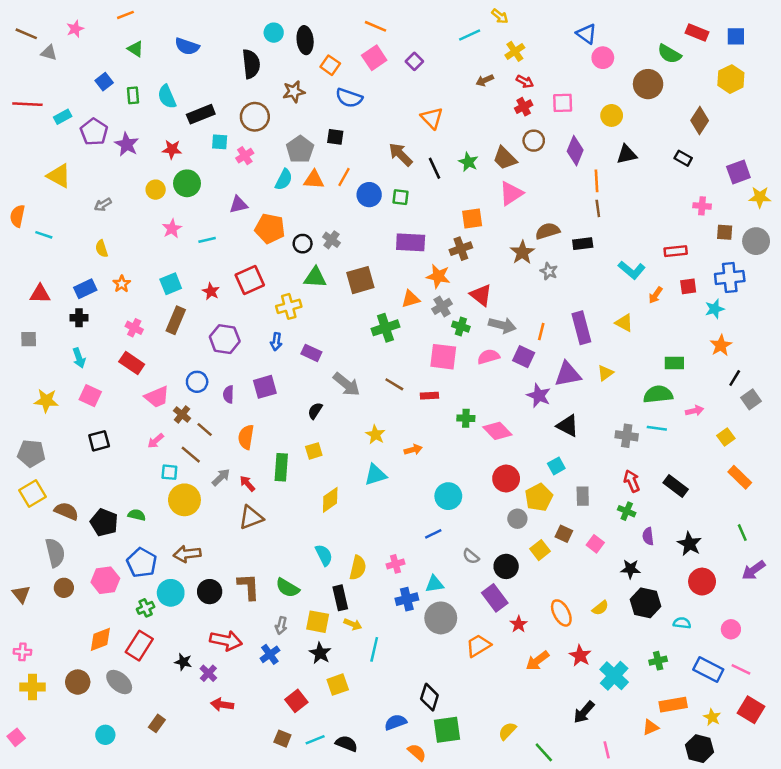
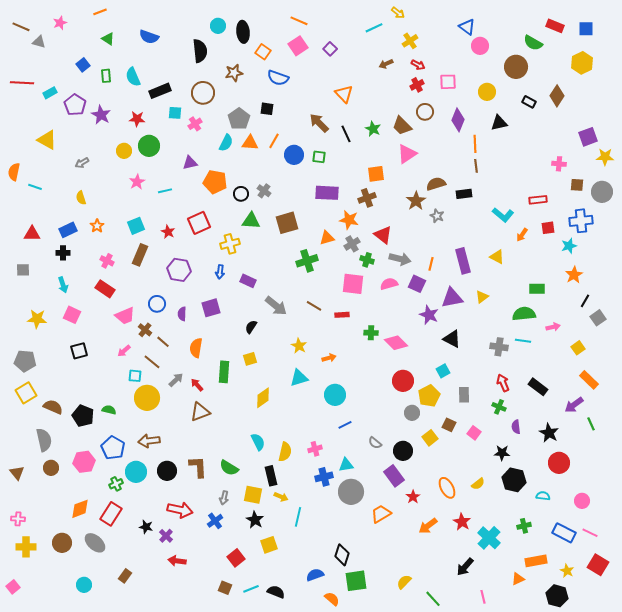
black rectangle: (683, 158) -> (529, 102), moved
cyan circle: (448, 496) -> (335, 395), moved
purple arrow: (754, 570) -> (574, 405), moved

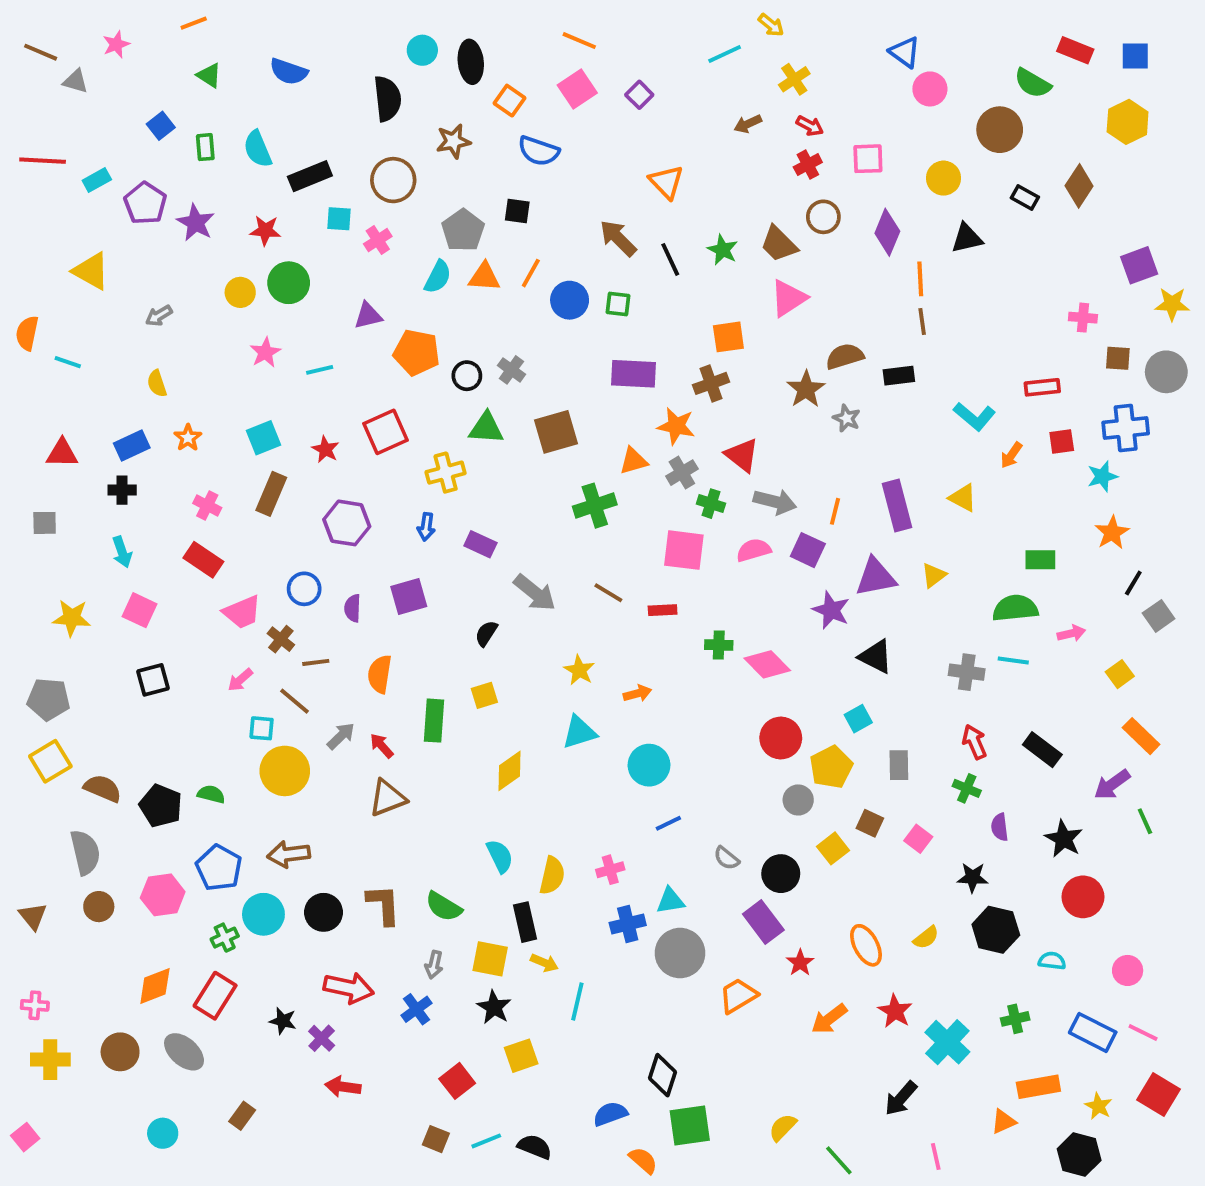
brown line: (163, 342) -> (316, 662), turned -48

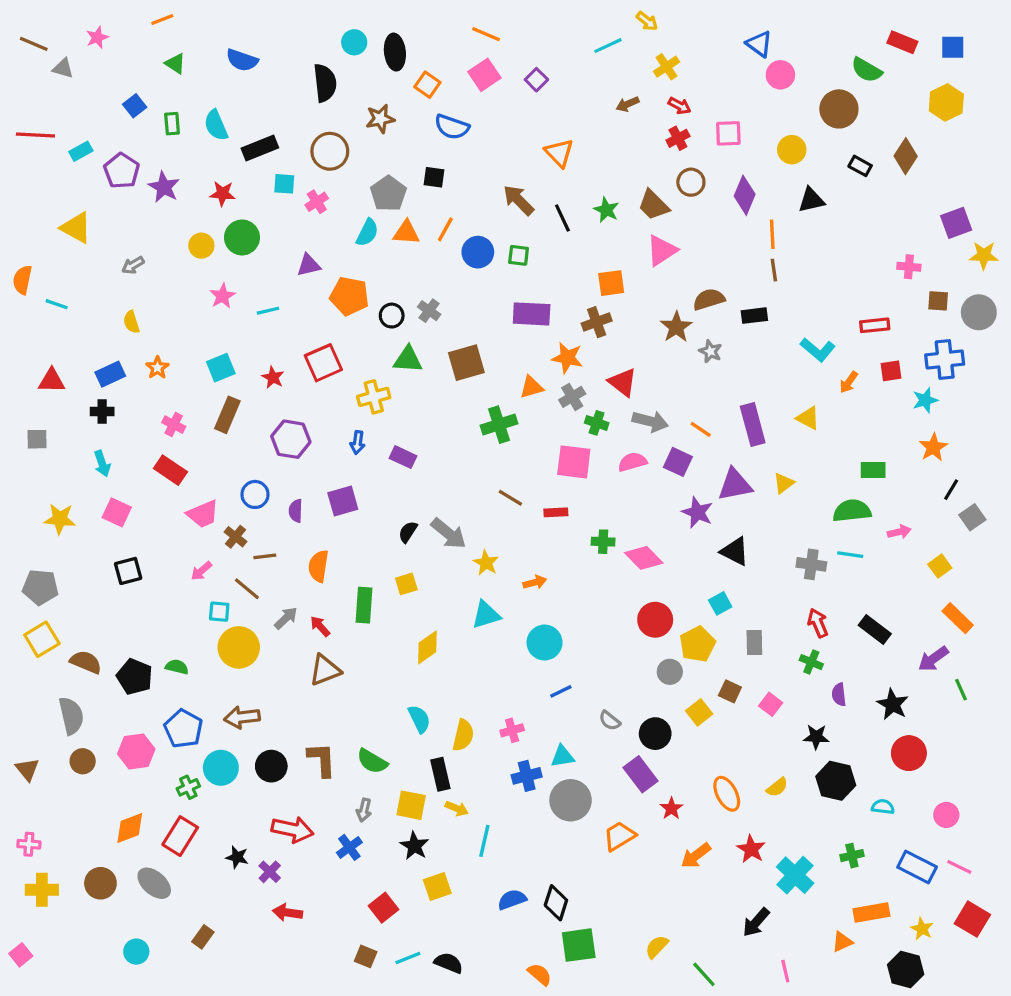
orange line: (835, 511) -> (701, 429), turned -70
gray arrow: (535, 593) -> (449, 534), moved
blue semicircle: (610, 1114) -> (512, 900), moved

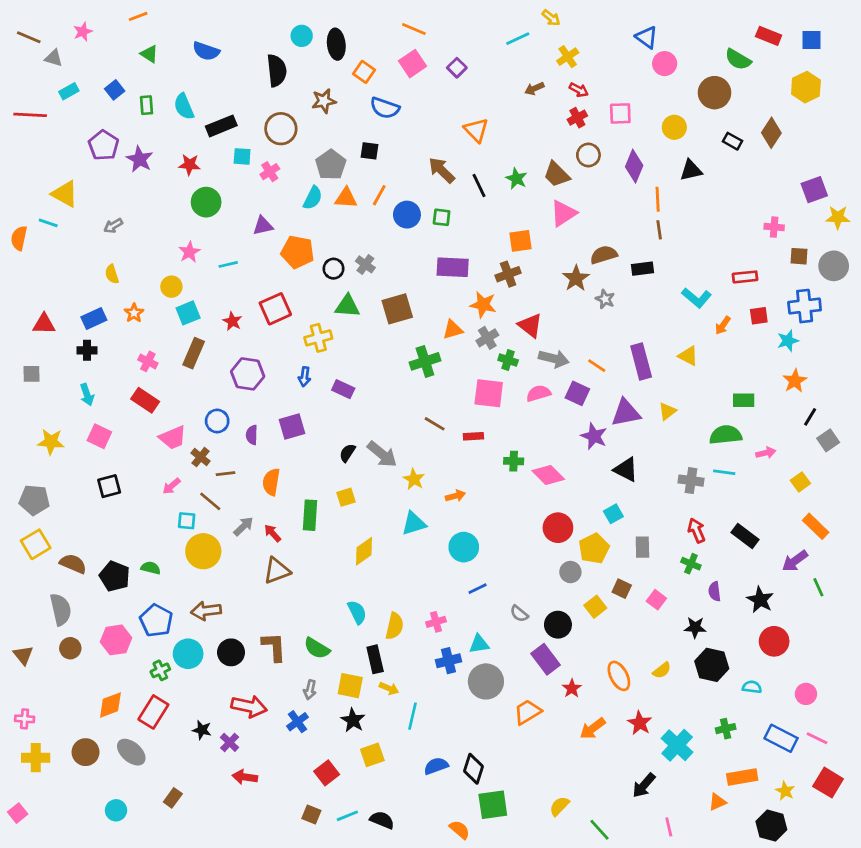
cyan rectangle: (81, 151) -> (69, 91), moved
yellow circle: (201, 246) -> (171, 287), moved
cyan line: (57, 304) -> (48, 223), moved

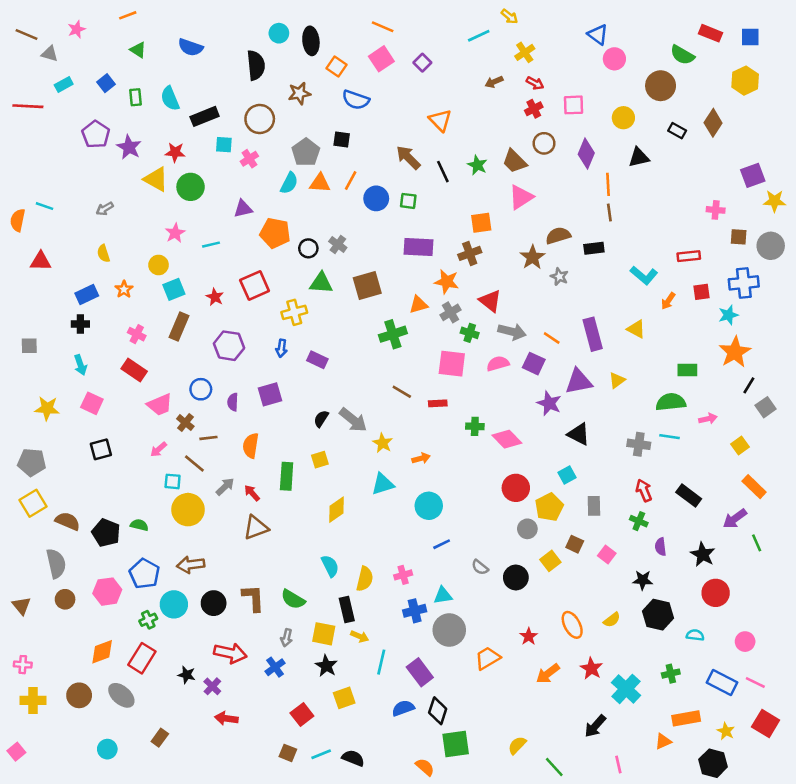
yellow triangle: (65, 194) -> (156, 179), moved
red triangle: (44, 324) -> (41, 261), moved
orange star: (795, 381) -> (735, 352), size x1.4
purple rectangle: (545, 659) -> (420, 672), moved

